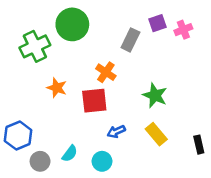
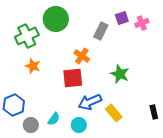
orange star: (57, 88) -> (33, 66), moved
blue arrow: (116, 132) -> (90, 102), size x1.6
yellow rectangle: (156, 134) -> (114, 113), moved

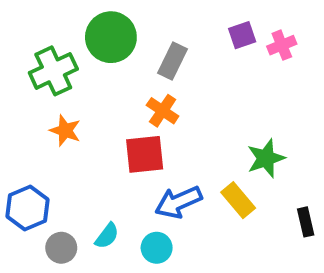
gray rectangle: (101, 31) -> (173, 61), moved
green star: (120, 74) -> (266, 158), moved, turned 30
yellow rectangle: (114, 113) -> (238, 200), moved

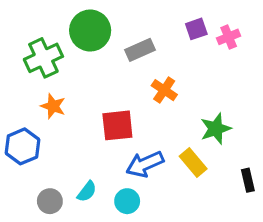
gray rectangle: (173, 61) -> (140, 50), turned 40
orange cross: (163, 111) -> (164, 90), moved
blue hexagon: (27, 208) -> (23, 146), moved

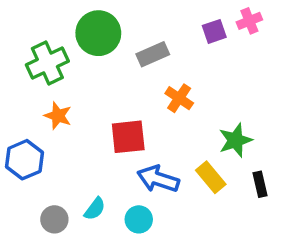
pink cross: (229, 37) -> (249, 21), moved
blue arrow: (145, 164) -> (158, 179), turned 42
black rectangle: (248, 180) -> (260, 184), moved

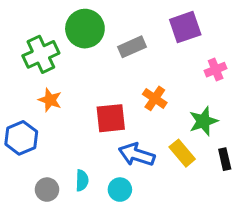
pink cross: (249, 21) -> (216, 70), moved
purple square: (214, 31) -> (185, 27), size x1.5
orange cross: (179, 98) -> (155, 98), moved
cyan semicircle: (95, 209) -> (82, 180), turned -35

